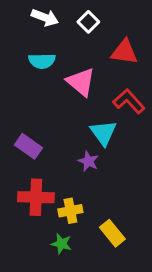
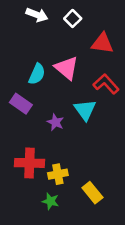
cyan semicircle: (42, 61) -> (37, 74), moved, turned -65
purple rectangle: (28, 146) -> (21, 104), moved
purple star: (88, 161) -> (55, 122), moved

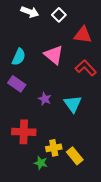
cyan semicircle: (37, 74) -> (19, 57), moved
cyan triangle: (85, 110) -> (73, 104), moved
yellow cross: (58, 174) -> (54, 148), moved

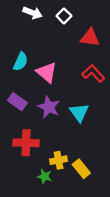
pink triangle: (54, 55) -> (47, 72), moved
purple rectangle: (17, 84) -> (17, 102), moved
purple star: (45, 99) -> (49, 107), size x1.5

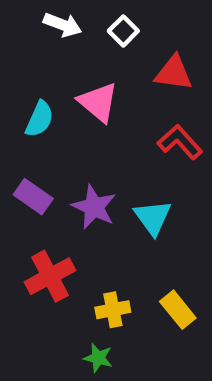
pink triangle: (47, 72) -> (98, 102), moved
red cross: (26, 143) -> (50, 276), turned -30
yellow rectangle: (81, 169) -> (178, 310), moved
green star: (44, 176) -> (98, 358), moved

